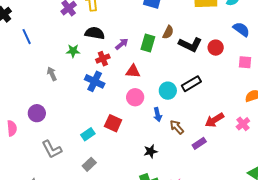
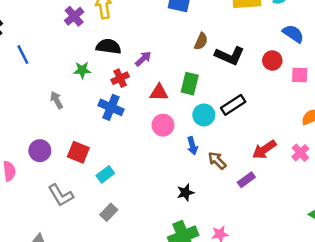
green rectangle: (148, 43) -> (190, 84), moved
red circle: (216, 48) -> (272, 60), moved
red square: (113, 123) -> (78, 152), moved

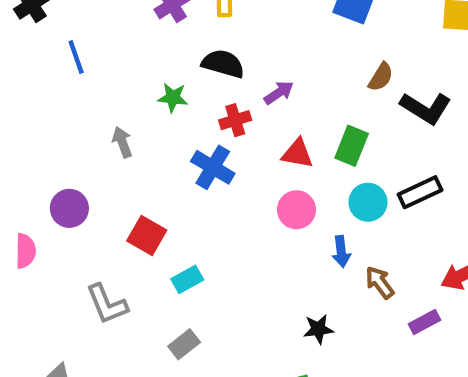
purple circle: (40, 151) -> (69, 208), moved

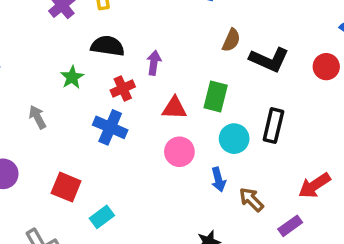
purple arrow: (279, 93) -> (154, 63), turned -40
green star: (173, 97) -> (72, 77), turned -30
black rectangle: (420, 192) -> (273, 126), turned -44

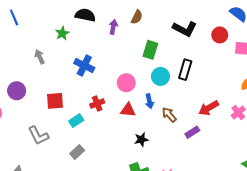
brown semicircle: (231, 40) -> (137, 17), moved
red cross: (123, 88) -> (97, 104), moved
red triangle: (174, 108) -> (128, 110), moved
red square: (66, 187) -> (55, 101), turned -30

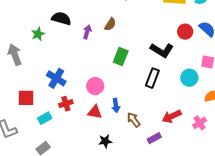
black L-shape: (185, 29) -> (162, 50), moved
red circle: (220, 35) -> (185, 32), moved
gray arrow: (40, 57) -> (15, 55), size x1.5
blue cross: (84, 66) -> (56, 78), moved
cyan circle: (160, 76) -> (189, 78), moved

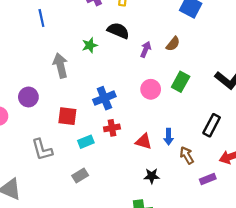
blue cross: (56, 78) -> (104, 98), turned 30
black rectangle: (152, 78) -> (212, 125), moved
pink circle: (95, 86) -> (151, 89), moved

